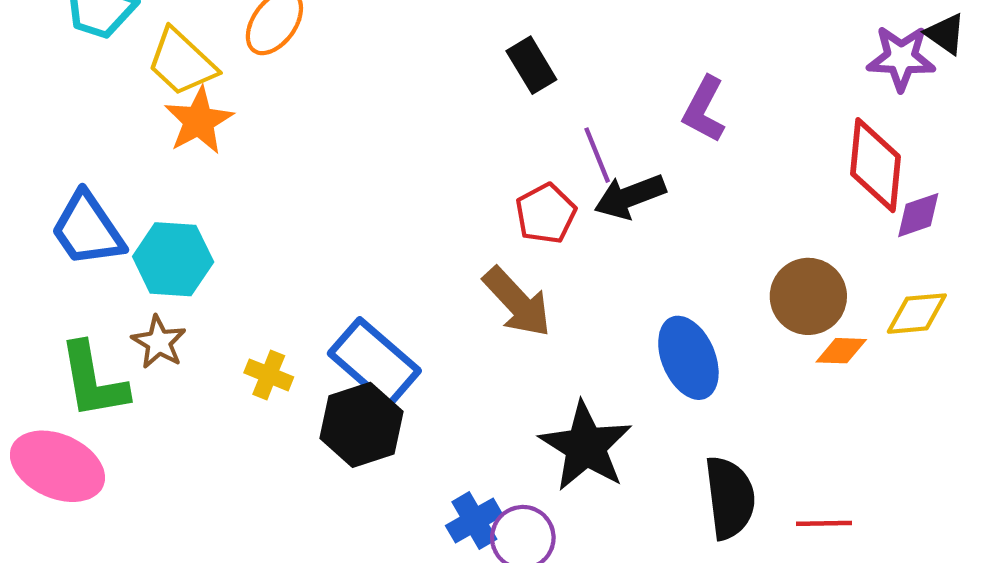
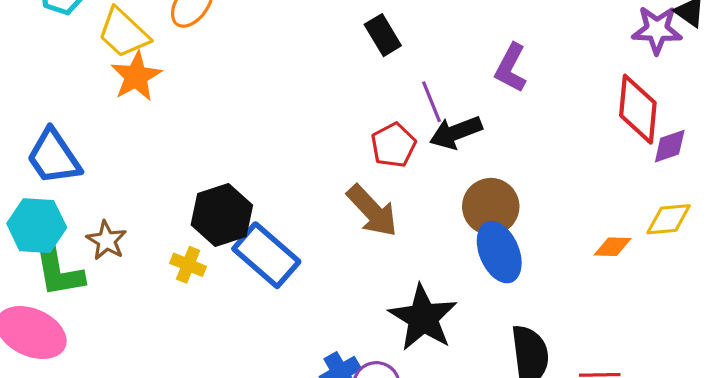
cyan hexagon: (173, 259) -> (37, 226), moved
brown circle: (808, 296) -> (491, 207), moved
black hexagon: (362, 425) -> (222, 215), moved

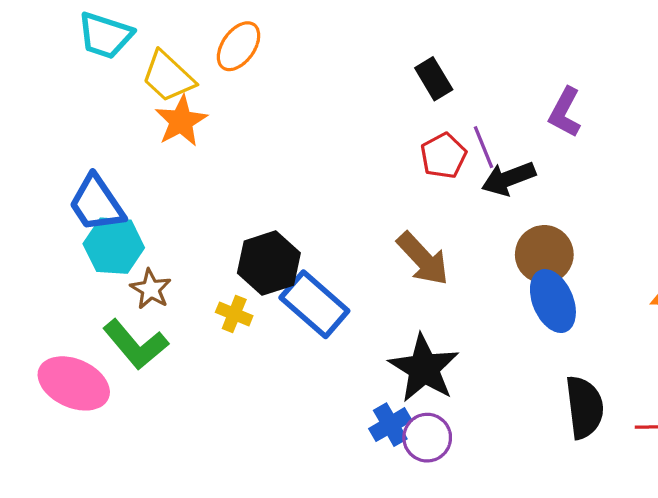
red pentagon: (393, 145) -> (443, 156), moved
cyan hexagon: (37, 226) -> (114, 246), moved
green L-shape: (58, 269) -> (136, 344), moved, turned -30
black star: (423, 318) -> (424, 368), moved

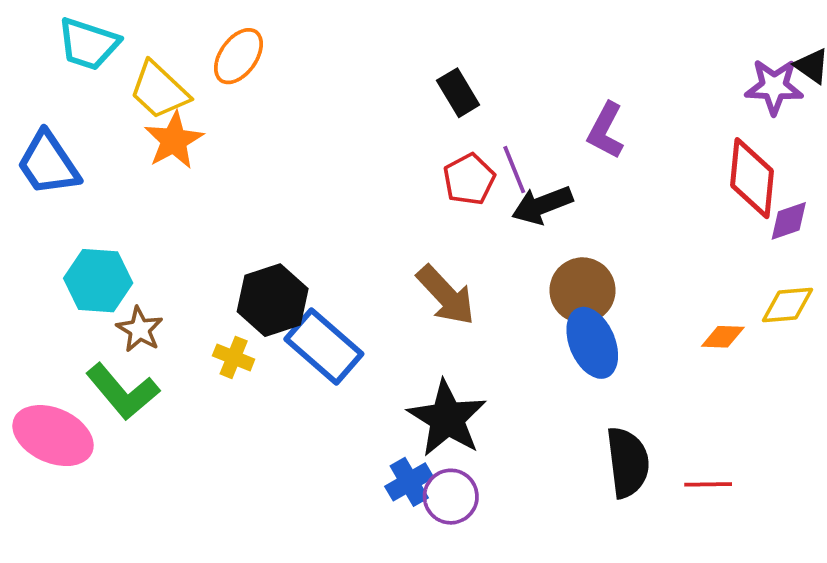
blue trapezoid: (96, 203) -> (48, 163), moved

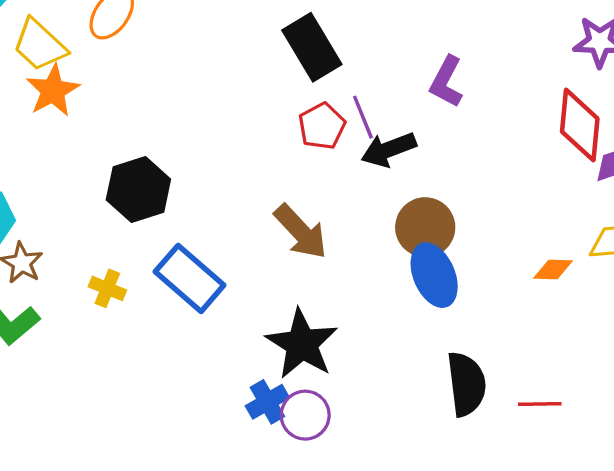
black rectangle: (458, 93) -> (312, 47), size x1.5
black hexagon: (273, 300) -> (138, 189), moved

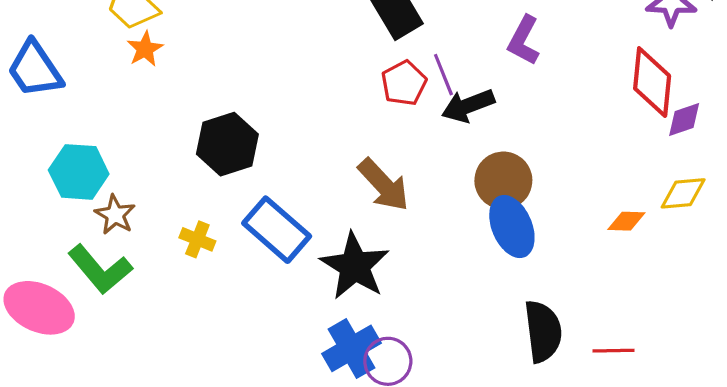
orange star: (53, 91) -> (145, 49), size x0.7
black star: (302, 344) -> (355, 266), moved
blue cross: (267, 402) -> (351, 348), size x1.4

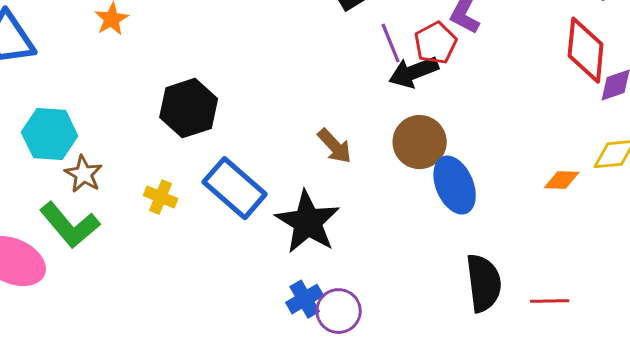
red pentagon: (404, 83) -> (436, 43), moved
brown circle: (503, 181) -> (420, 142), moved
brown arrow: (384, 185) -> (335, 146), size x0.7
blue cross: (351, 348) -> (305, 299), size x0.7

